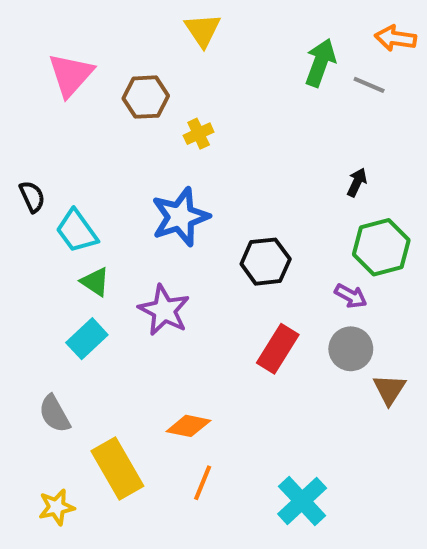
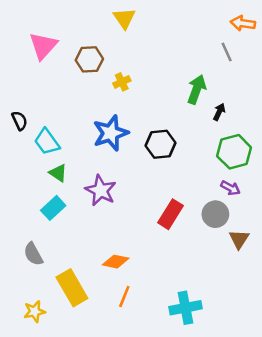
green arrow: (320, 63) -> (197, 89), moved
gray line: (369, 85) -> (227, 52), turned 42
black hexagon: (266, 262) -> (160, 144), moved
purple arrow: (351, 296) -> (230, 188), moved
cyan cross: (302, 501) -> (185, 308), turned 32

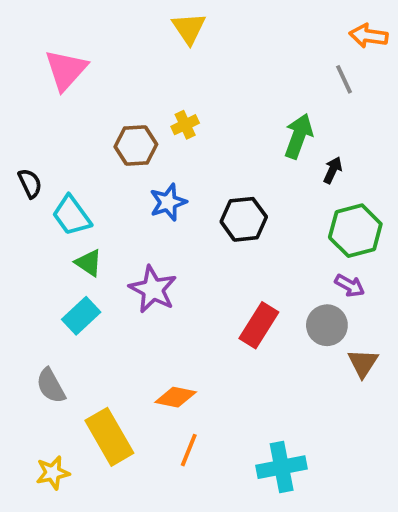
brown hexagon: (89, 59) -> (136, 146), moved
blue star: (111, 133) -> (168, 202), size x0.7

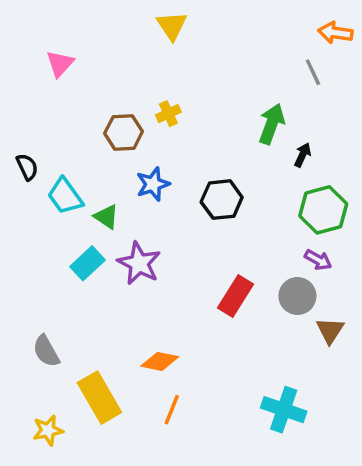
pink triangle: (66, 70) -> (60, 64), size x0.7
green triangle: (89, 263) -> (106, 217), moved
cyan rectangle: (81, 316) -> (87, 263), moved
cyan cross: (282, 467) -> (284, 410), moved, turned 30

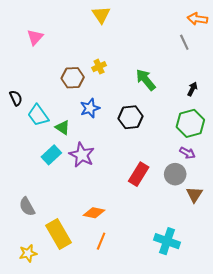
green arrow: (272, 124) -> (146, 80), moved, turned -60
black arrow: (303, 155) -> (192, 89), moved

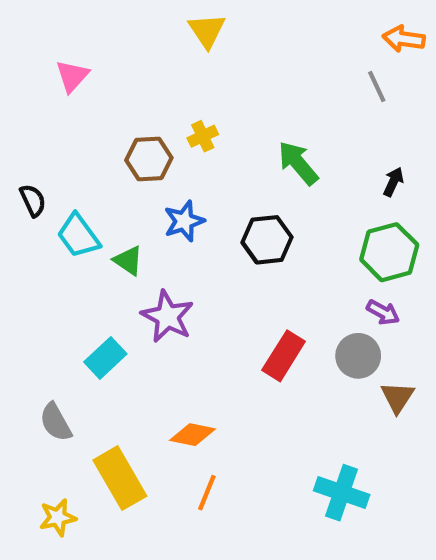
cyan rectangle: (51, 155) -> (105, 358), moved

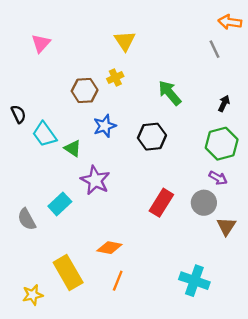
yellow triangle: (207, 31) -> (125, 41), moved
gray semicircle: (56, 422) -> (27, 219), moved

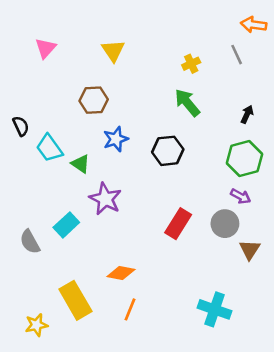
yellow triangle: (125, 41) -> (113, 51), moved
yellow cross: (115, 78) -> (191, 64), moved

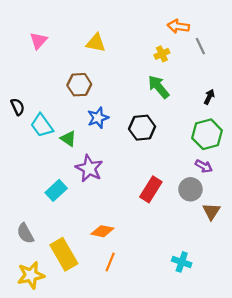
orange arrow: (254, 25) -> (178, 26), moved
yellow triangle: (113, 51) -> (96, 43), turned -45
gray semicircle: (30, 242) -> (25, 233), moved
cyan cross: (215, 309) -> (182, 262), size x0.7
yellow star: (36, 325) -> (31, 275), size x1.4

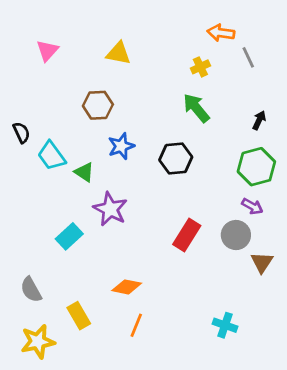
yellow rectangle: (64, 254) -> (79, 316), size x0.7

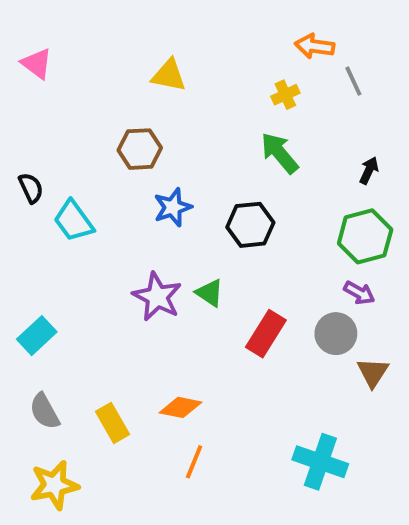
pink triangle: (47, 51) -> (37, 64), moved, turned -35
green triangle: (84, 172) -> (210, 293), moved
cyan rectangle: (69, 236) -> (37, 336), moved
yellow rectangle: (79, 316) -> (113, 423), moved
cyan cross: (225, 325) -> (320, 462), size x1.5

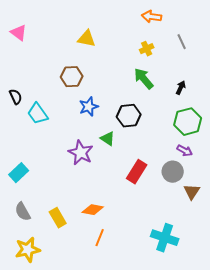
orange arrow: (315, 46) -> (152, 17), moved
black arrow: (369, 170) -> (181, 88), moved
green triangle: (210, 293) -> (108, 139), moved

